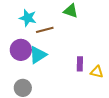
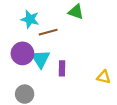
cyan triangle: (38, 55) -> (41, 59), turned -30
purple rectangle: (80, 64) -> (62, 68), moved

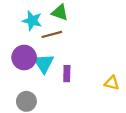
green triangle: (76, 12) -> (60, 13), moved

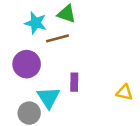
cyan triangle: (44, 63) -> (48, 98), moved

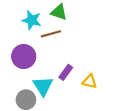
purple rectangle: (74, 82) -> (66, 72), turned 35
yellow triangle: (124, 92) -> (90, 81), moved

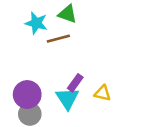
purple circle: (24, 56) -> (27, 95), moved
cyan triangle: (43, 86) -> (67, 98), moved

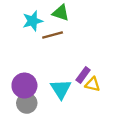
cyan star: (36, 23) -> (33, 21), turned -30
purple rectangle: (75, 83) -> (83, 75), moved

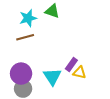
brown line: (53, 35) -> (25, 37), moved

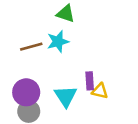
cyan star: (28, 18) -> (58, 42), moved
purple rectangle: (71, 64) -> (90, 81), turned -40

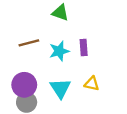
cyan star: (58, 42) -> (59, 51), moved
purple rectangle: (90, 81) -> (84, 48), moved

